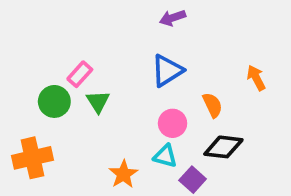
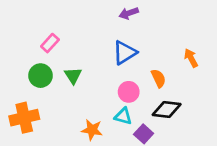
pink rectangle: (80, 74) -> (50, 43), moved
orange star: (123, 174) -> (92, 130), turned -30

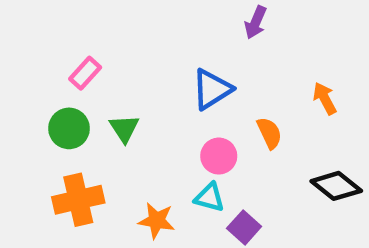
purple arrow: (129, 13) -> (256, 22), moved, turned -48
black diamond: (167, 109) -> (336, 186), moved, turned 32
orange cross: (24, 118) -> (78, 200), moved

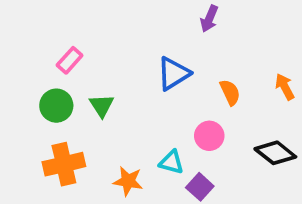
orange arrow: (325, 98) -> (285, 87), moved
orange semicircle: (269, 133) -> (230, 92), moved
pink circle: (219, 156) -> (209, 136), moved

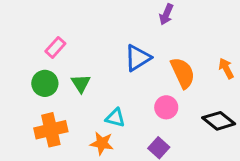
orange semicircle: (230, 92) -> (183, 73), size x1.5
cyan triangle: (172, 162) -> (115, 118), moved

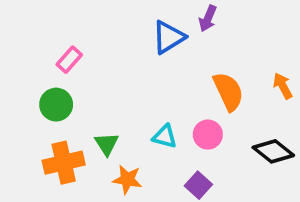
blue triangle: (138, 58) -> (168, 37), moved
green triangle: (81, 83) -> (107, 144), moved
cyan triangle: (115, 118) -> (165, 136), moved

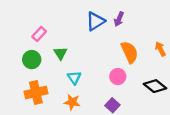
purple arrow: (208, 18) -> (119, 19), moved
cyan triangle: (165, 136) -> (74, 78), moved, turned 40
green triangle: (107, 144) -> (60, 53), moved

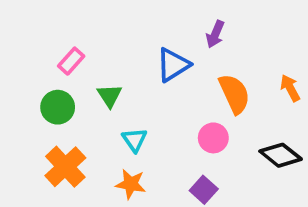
blue triangle: (95, 21) -> (173, 65), moved
orange cross: (36, 92) -> (65, 167), turned -30

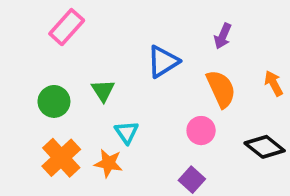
purple arrow: (215, 34) -> (223, 36), moved
pink rectangle: (71, 61) -> (67, 27), moved, size x1.4
orange star: (131, 184) -> (108, 163), moved

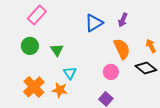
blue triangle: (163, 62) -> (94, 23), moved
green circle: (54, 101) -> (30, 46), moved
black diamond: (265, 147) -> (146, 68), moved

